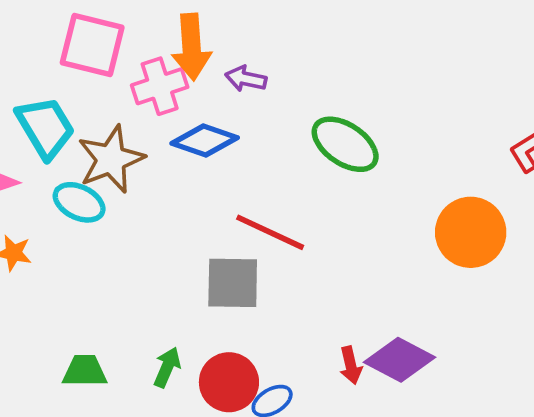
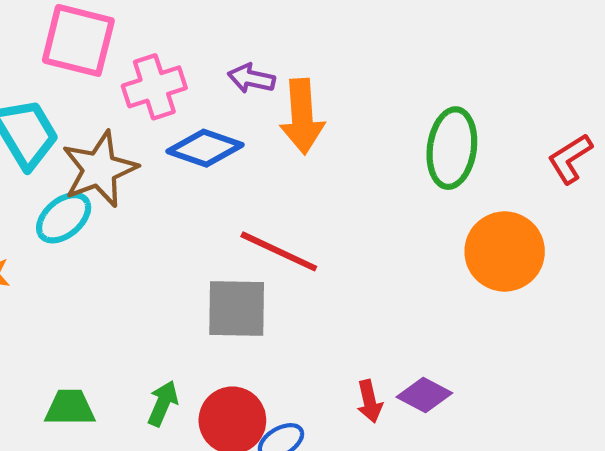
orange arrow: (191, 47) -> (302, 116), moved
green ellipse: (345, 144) -> (452, 148), moved, turned 64
cyan ellipse: (79, 202) -> (64, 218), turned -66
purple diamond: (399, 360) -> (424, 395), size x0.7

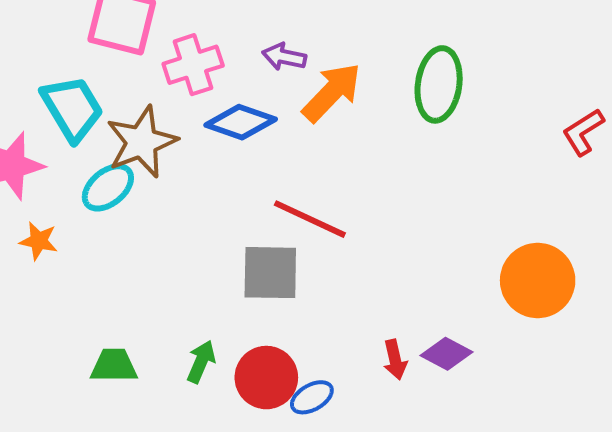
orange arrow: (302, 116) -> (332, 92), turned -132
green ellipse: (452, 148) -> (439, 84), moved
orange circle: (505, 251) -> (538, 280), moved

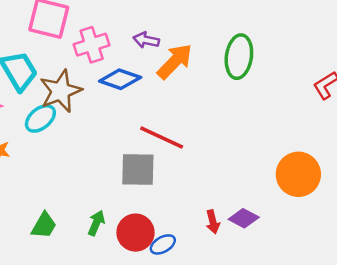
green trapezoid: (114, 366) -> (44, 225), turned 120

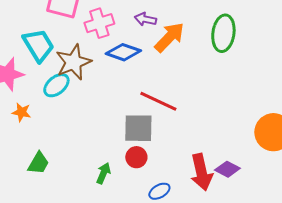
red arrow: (213, 222) -> (201, 172), size x1.8
green trapezoid: (44, 225) -> (38, 163), moved
red circle: (136, 233) -> (136, 157), moved, size x0.7

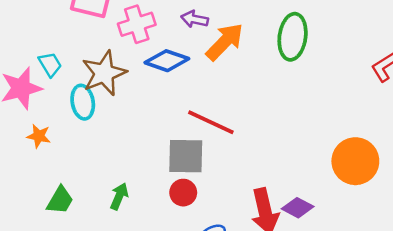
cyan trapezoid: (38, 45) -> (50, 64), moved, size x0.6
cyan ellipse: (56, 85) -> (83, 102), turned -60
green arrow: (103, 173) -> (119, 196), moved

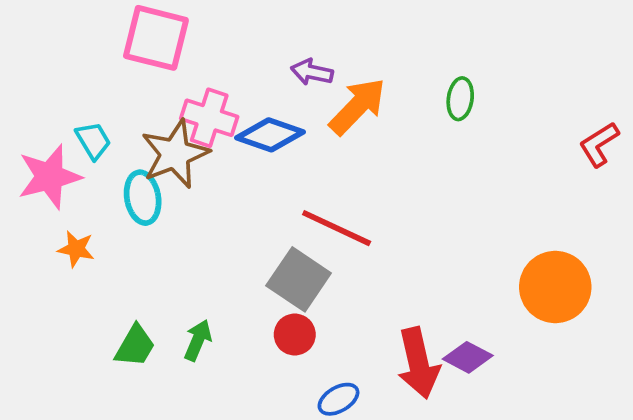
pink cross: (137, 24) -> (209, 118), moved, turned 36
green ellipse: (293, 37) -> (460, 99), size x0.6
gray square: (186, 156) -> (299, 279), turned 33
green trapezoid: (60, 200) -> (135, 346), moved

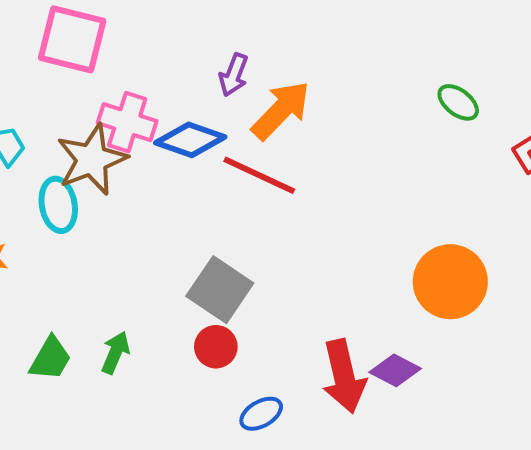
purple arrow: (312, 72) -> (234, 75), turned -81
green ellipse: (460, 99) -> (458, 102), moved, turned -60
red line: (337, 228) -> (259, 175), moved
orange circle: (555, 287) -> (450, 282), moved

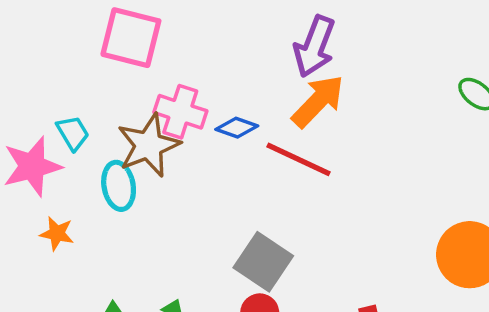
purple arrow: (234, 75) -> (314, 46), moved, size x1.6
blue diamond: (190, 140) -> (237, 128), size x0.7

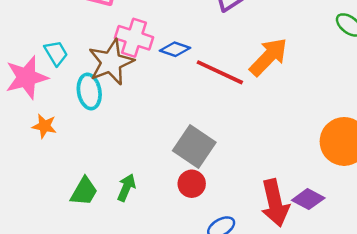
orange arrow: (318, 101) -> (269, 57), moved

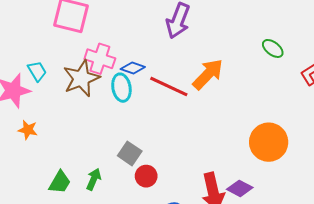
cyan ellipse: (89, 92) -> (121, 88), moved
gray square: (194, 147) -> (130, 153), moved, size x0.7

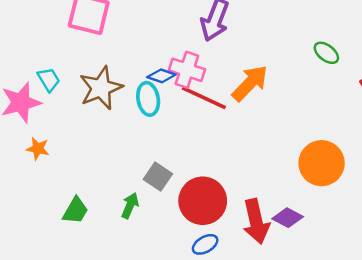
pink cross: (100, 59) -> (187, 70), moved
red circle: (146, 176) -> (203, 201), moved, size x1.8
green arrow: (94, 179) -> (130, 206), moved

